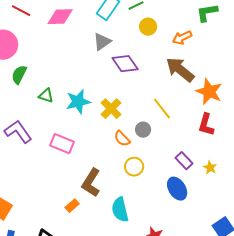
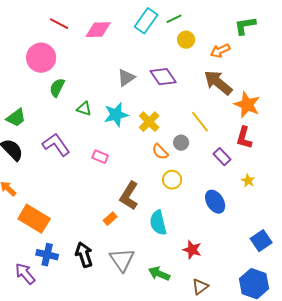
gray triangle: (102, 42) -> (126, 78), moved
pink rectangle: (62, 144) -> (100, 157), size x0.7
purple rectangle: (184, 161) -> (222, 157), moved

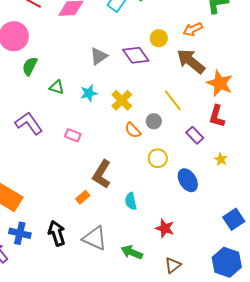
yellow circle: (186, 40) -> (159, 38), moved
cyan star: (116, 115) -> (89, 93), size x0.7
yellow circle: (172, 180) -> (158, 158), moved
cyan semicircle: (158, 223) -> (131, 201), size x0.7
gray triangle: (122, 260) -> (95, 238), turned -32

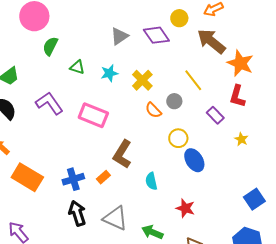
pink rectangle: (73, 135) -> (93, 115), size x1.8
blue ellipse: (188, 180) -> (194, 160), moved
blue cross: (20, 233) -> (73, 179), moved, turned -30

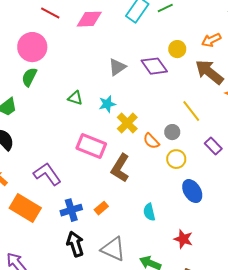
green semicircle: (50, 46) -> (29, 77), moved
yellow cross: (142, 80) -> (127, 123), moved
purple L-shape: (49, 103) -> (47, 174), moved
yellow circle: (178, 138) -> (176, 159), moved
brown L-shape: (122, 154) -> (120, 168), moved

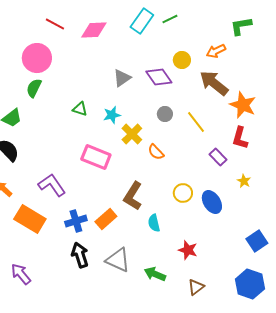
gray circle: (172, 132) -> (165, 114), moved
yellow circle: (176, 159) -> (183, 193), moved
brown L-shape: (120, 168) -> (133, 196), moved
blue ellipse: (192, 191) -> (212, 202), moved
orange rectangle: (101, 208) -> (106, 219), size x1.5

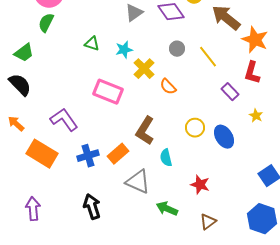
black arrow: (80, 255) -> (92, 207), moved
gray triangle: (118, 260) -> (138, 182), moved
purple arrow: (21, 274) -> (33, 209), turned 35

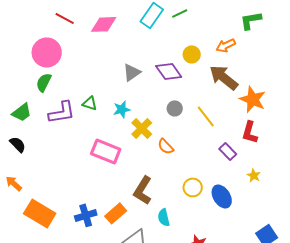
black semicircle: (20, 85) -> (18, 144), size x0.7
purple L-shape: (64, 120) -> (62, 112), moved, turned 116

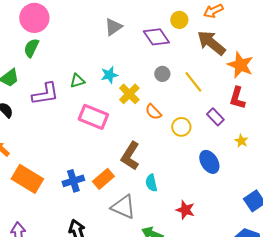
gray triangle: (132, 72) -> (113, 27), moved
green triangle: (90, 103) -> (77, 81), moved, turned -35
purple L-shape: (62, 112) -> (45, 94), moved
yellow circle: (193, 187) -> (181, 127), moved

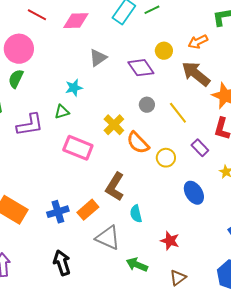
cyan star: (109, 75) -> (74, 88), moved
orange semicircle: (153, 112) -> (138, 143), size x1.4

